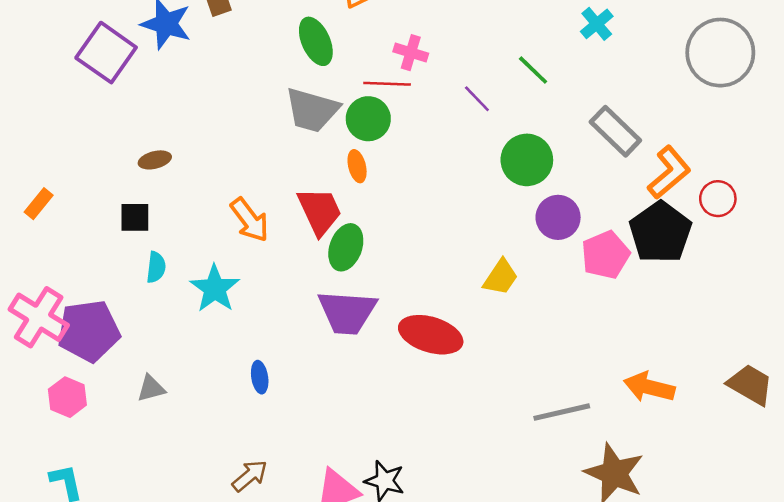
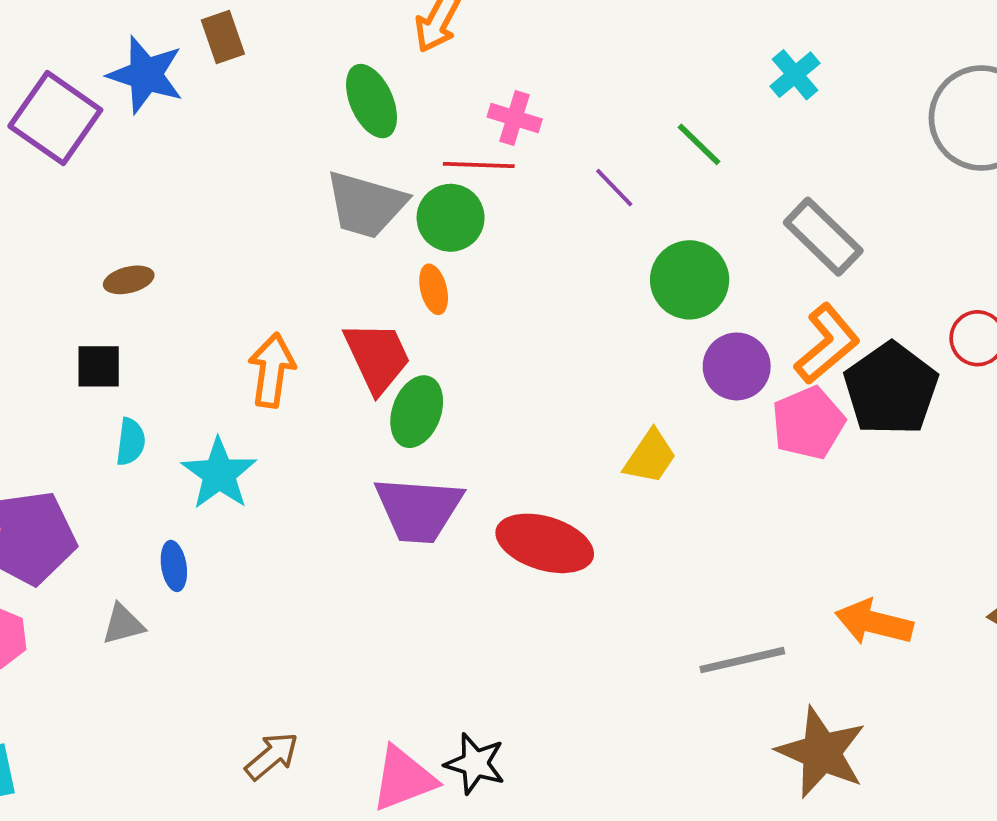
orange L-shape: (669, 172) -> (827, 344), moved
orange arrow: (250, 220) -> (272, 370), turned -135
blue ellipse: (260, 377) -> (174, 566), moved

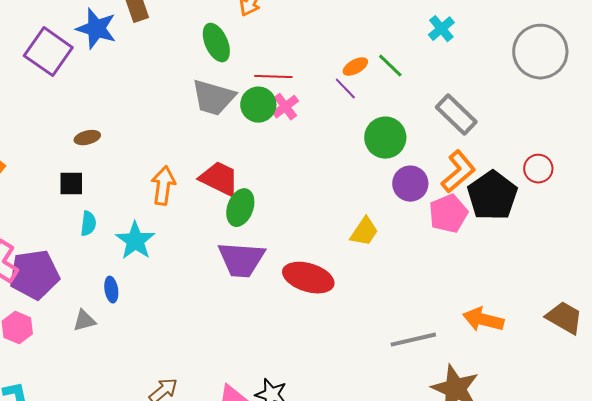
pink cross: (515, 118) -> (285, 107), moved, turned 36
orange ellipse: (434, 289) -> (355, 67), moved, turned 75
red trapezoid: (377, 357) -> (219, 179), turned -39

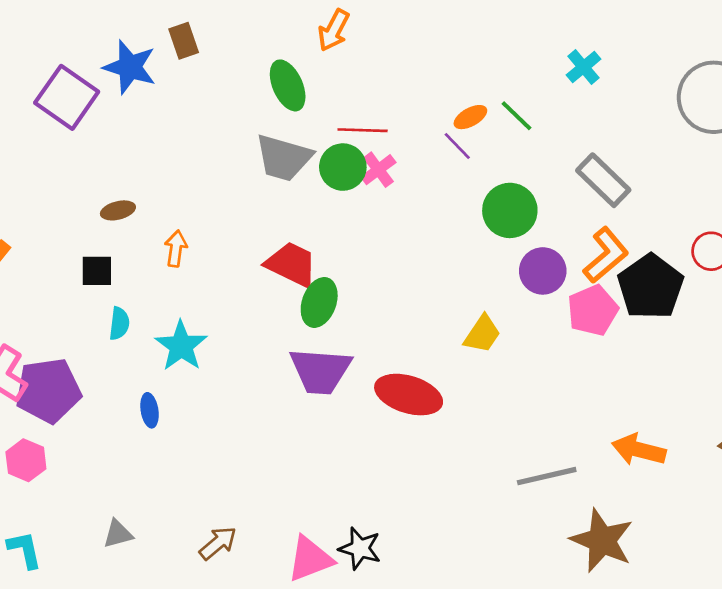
orange arrow: (163, 186) -> (176, 249), moved, size x0.7
gray triangle: (84, 321) -> (118, 534), moved

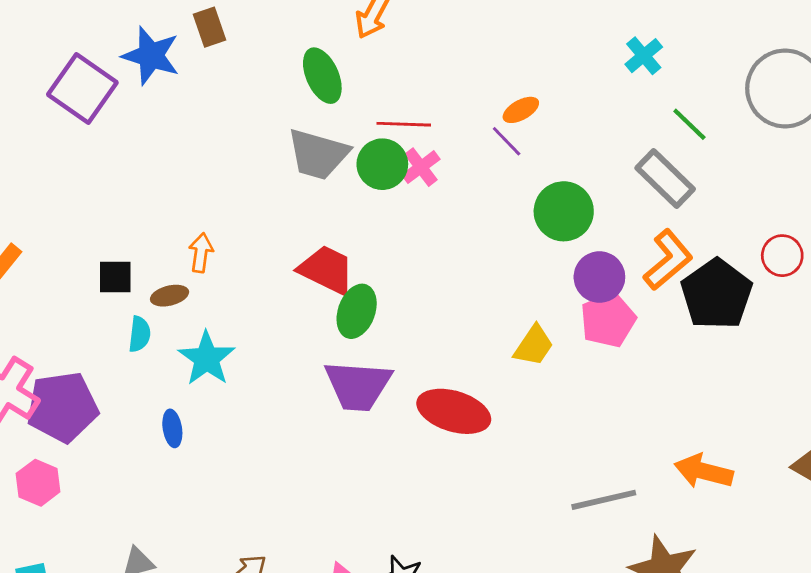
green line: (516, 116) -> (689, 124), moved
brown ellipse: (118, 210) -> (170, 296), moved
pink pentagon: (593, 310) -> (608, 320), moved

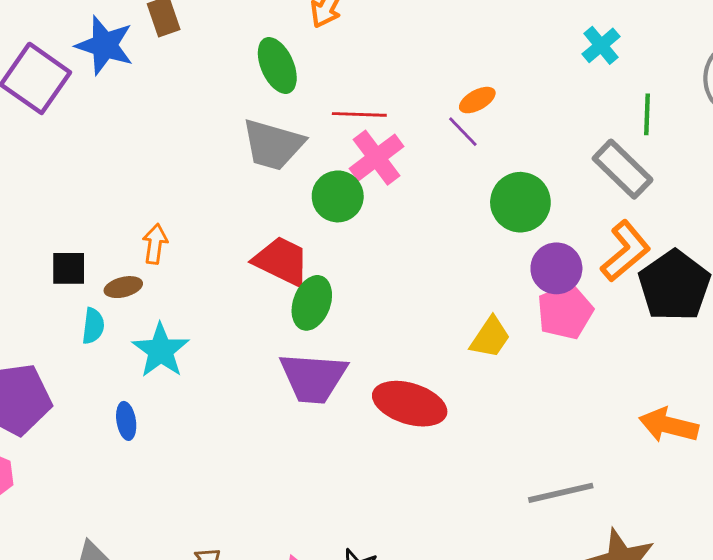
green line: (689, 124) -> (647, 114), turned 48
green circle: (382, 164) -> (338, 196), moved
pink cross: (421, 167) -> (377, 158), size x1.4
orange arrow: (704, 471) -> (669, 425), moved

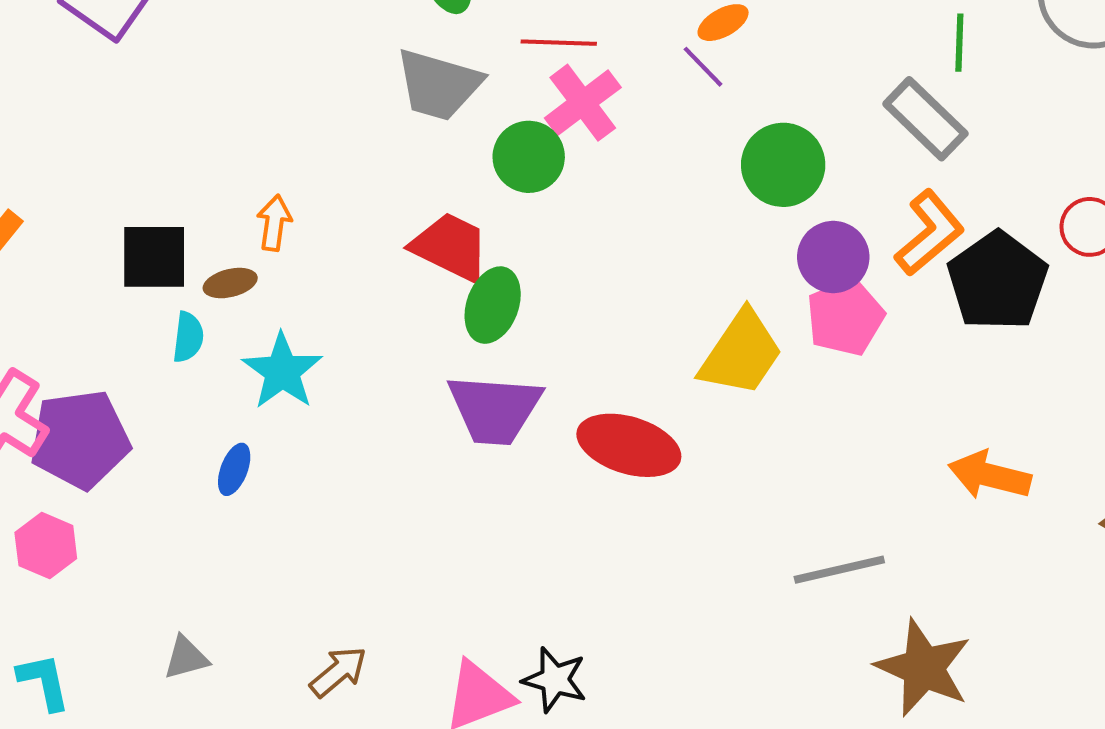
black square: (69, 268) -> (154, 257), size x1.4
yellow trapezoid: (490, 337) -> (741, 353), size x1.5
blue ellipse: (126, 421) -> (234, 469), turned 30

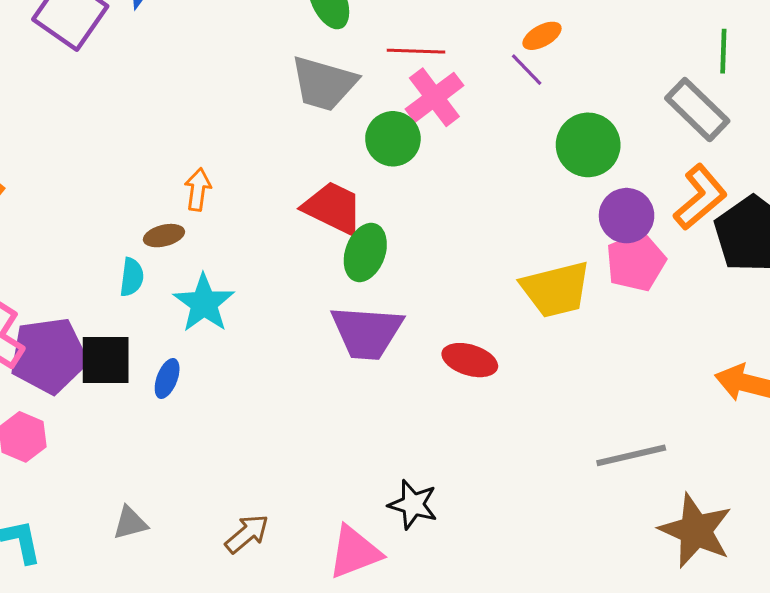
black square: (154, 257) -> (106, 360), moved
yellow trapezoid: (741, 353) -> (556, 289), turned 42
red ellipse: (629, 445) -> (470, 360), size x0.7
black star: (555, 680) -> (413, 505), moved

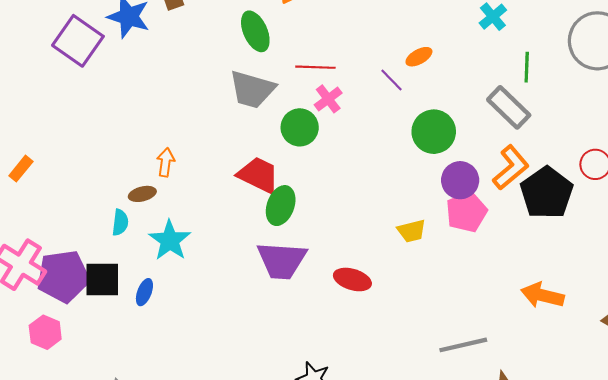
orange ellipse: (542, 36) -> (419, 57), moved
pink cross: (434, 97) -> (328, 99), size x0.7
yellow trapezoid: (556, 289) -> (412, 231), size x0.6

